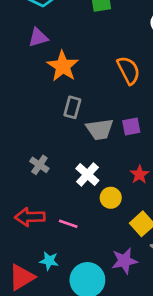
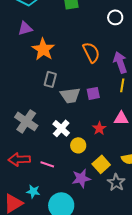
gray cross: (39, 165) -> (26, 121), size x1.6
purple star: (124, 261) -> (81, 178), moved

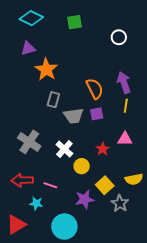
orange semicircle: (91, 52) -> (95, 89), moved
cyan star: (33, 191) -> (36, 203), moved

